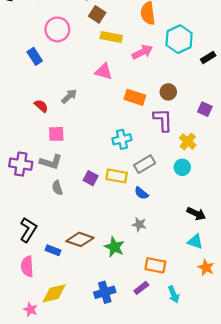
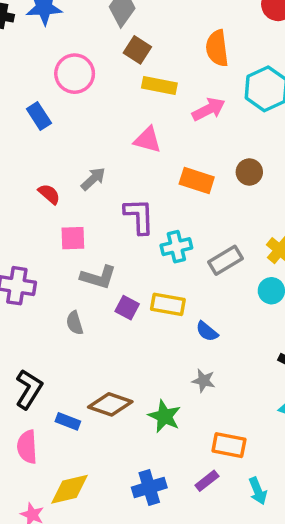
purple L-shape: (163, 120) -> (139, 216), moved
gray L-shape: (51, 162) -> (98, 277), moved
gray rectangle: (145, 164) -> (226, 260), moved

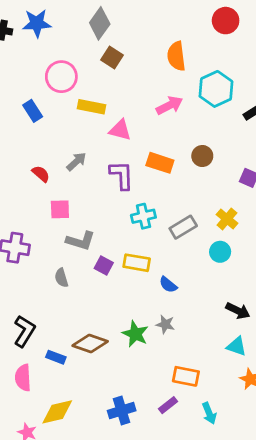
yellow rectangle: (159, 85) -> (91, 107), moved
purple L-shape: (139, 216) -> (122, 175), moved
green star: (164, 416) -> (135, 334), moved

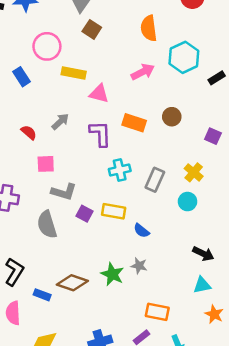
gray rectangle: (183, 227) -> (155, 180), turned -35
gray semicircle: (61, 278) -> (47, 225), size x1.6
cyan triangle: (237, 346) -> (202, 285), turned -30

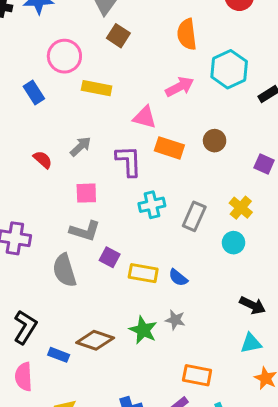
pink triangle: (99, 94) -> (145, 117), moved
pink square: (46, 164) -> (86, 193), moved
yellow rectangle: (114, 211) -> (143, 273), moved

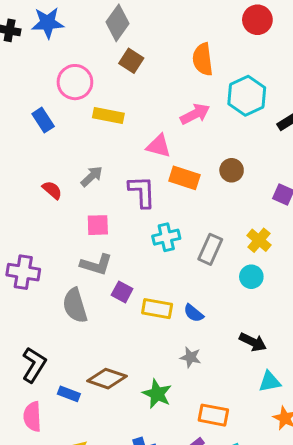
black arrow: (252, 305) -> (253, 342), moved
green star: (143, 330) -> (157, 394), moved

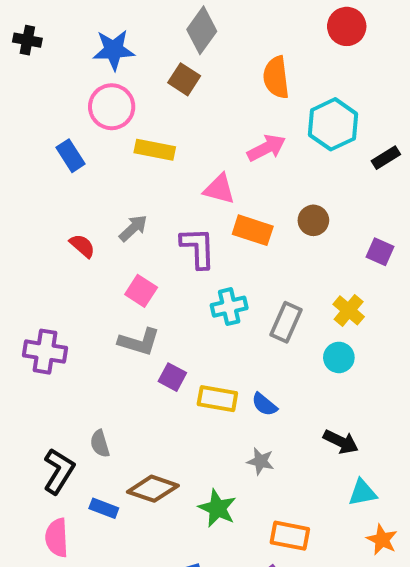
blue star: (48, 23) -> (114, 50), moved
gray diamond: (118, 23) -> (202, 30), moved
pink square: (98, 225) -> (141, 291), turned 35
gray semicircle: (75, 306) -> (100, 444), moved, size x0.6

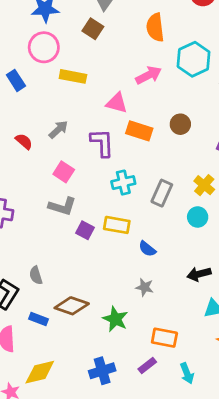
yellow rectangle: (217, 399) -> (117, 225), moved
black arrow: (341, 442) -> (199, 274), turned 140

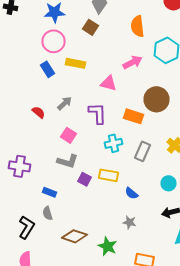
blue rectangle: (16, 80) -> (48, 69), moved
brown circle: (180, 124) -> (156, 99), size x1.6
orange rectangle: (139, 131) -> (134, 116), moved
cyan circle: (198, 217) -> (168, 183), moved
blue rectangle: (39, 319) -> (50, 192), moved

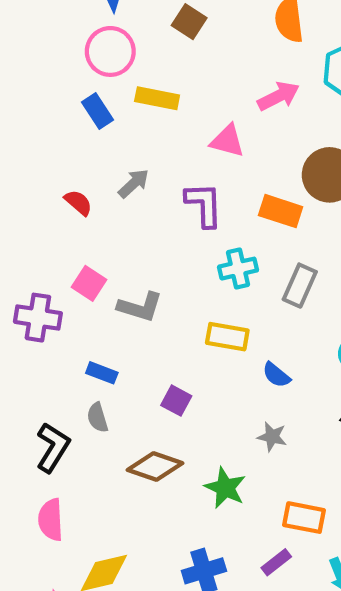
pink square: (68, 135) -> (89, 283), moved
purple square: (84, 179) -> (176, 401), moved

